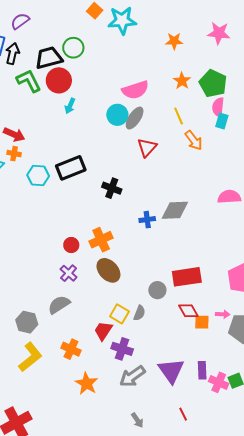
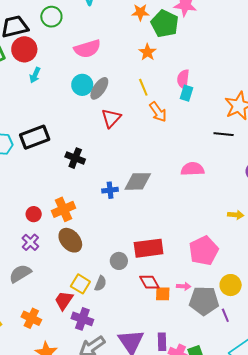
green circle: (73, 48) -> (51, 17), moved
green pentagon: (213, 83) -> (165, 24), moved
pink semicircle: (135, 90) -> (87, 49), moved

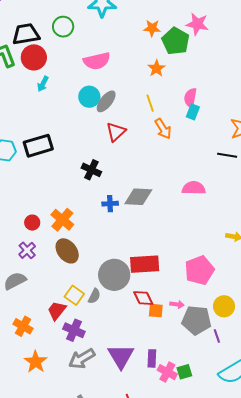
black cross: (75, 158) -> (91, 170), moved
orange cross: (64, 209) -> (62, 220), turned -30
gray circle: (119, 261) -> (114, 275), size x1.8

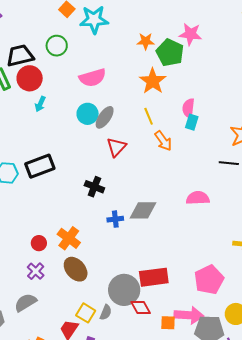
orange star: (157, 68) -> (153, 81), size x1.5
red diamond: (143, 298) -> (141, 307), moved
pink arrow: (177, 304) -> (189, 315), size x2.0

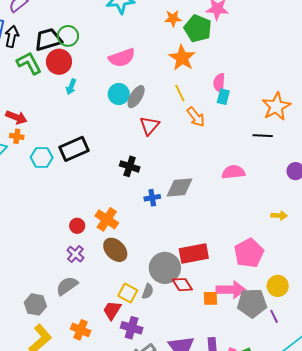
green circle: (57, 46) -> (68, 36), moved

